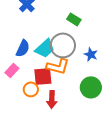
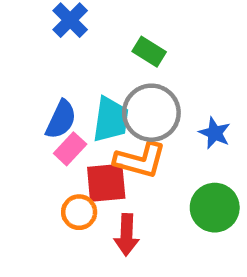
green rectangle: (74, 19) -> (149, 52), moved
cyan trapezoid: (45, 48) -> (111, 119), turned -40
pink rectangle: (12, 70) -> (70, 149), moved

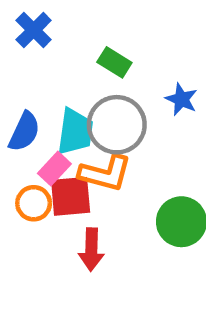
blue star: (215, 133) -> (181, 99), moved
pink rectangle: (70, 149) -> (54, 169), moved
orange circle: (79, 212) -> (34, 203), moved

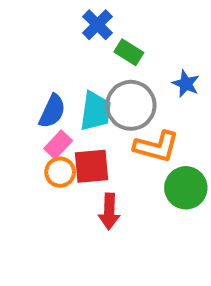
blue cross: (34, 30) -> (97, 25), moved
pink rectangle: (54, 169) -> (58, 145), moved
orange L-shape: (105, 173) -> (156, 147), moved

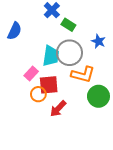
blue semicircle: (52, 111) -> (15, 31), moved
orange circle: (60, 172) -> (38, 94), moved
red arrow: (109, 211) -> (58, 109), turned 42

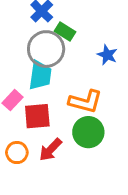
gray circle: (69, 53) -> (46, 49), moved
orange circle: (38, 94) -> (17, 153), moved
green circle: (98, 96) -> (88, 132), moved

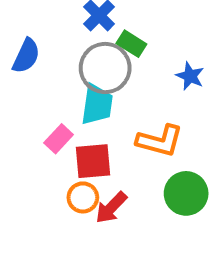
green circle: (88, 132) -> (186, 193), moved
orange circle: (17, 153) -> (83, 197), moved

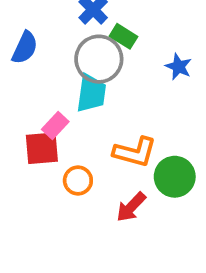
orange L-shape: (160, 141) -> (135, 152), moved
red square: (93, 161) -> (42, 148), moved
red arrow: (111, 208) -> (131, 207), moved

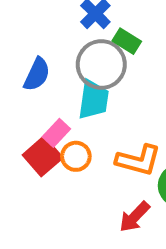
blue semicircle: (25, 48) -> (37, 74), moved
red square: (42, 148) -> (43, 156), turned -36
orange circle: (78, 180) -> (76, 156), moved

